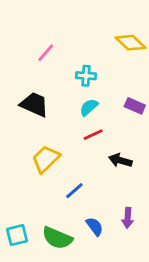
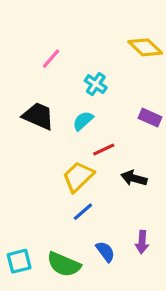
cyan cross: (86, 76) -> (96, 84), turned 30
cyan semicircle: (89, 107) -> (83, 121), moved
yellow trapezoid: (46, 159) -> (78, 177), moved

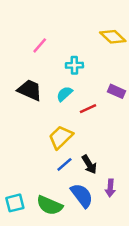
cyan cross: (96, 84) -> (74, 65), turned -35
red line: (104, 149) -> (88, 109), moved
black arrow: (134, 178) -> (89, 164), moved, turned -138
blue semicircle: (105, 252) -> (82, 195), size x1.5

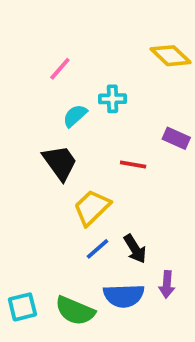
black trapezoid: (30, 90) -> (60, 163), moved, turned 30
cyan semicircle: (64, 94) -> (75, 116), moved
red line: (88, 109) -> (133, 164), turned 35
blue semicircle: (82, 195) -> (124, 296), turned 125

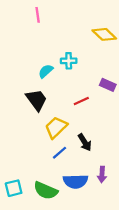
pink line: (60, 69) -> (38, 15), moved, turned -49
red line: (133, 164) -> (81, 101), turned -35
black arrow: (135, 249) -> (85, 142), moved

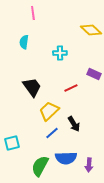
cyan semicircle: (46, 71) -> (24, 42), moved, turned -40
purple arrow: (102, 174) -> (89, 165), moved
cyan square: (14, 188) -> (12, 143), moved
green semicircle: (46, 191) -> (40, 166), turned 95

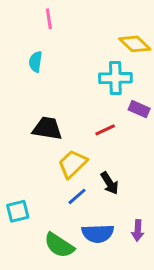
cyan cross: (60, 53) -> (115, 78), moved, size x1.5
black trapezoid: (32, 87) -> (47, 128), turned -45
purple arrow: (89, 165) -> (138, 230), moved
green semicircle: (40, 166) -> (59, 245), turned -85

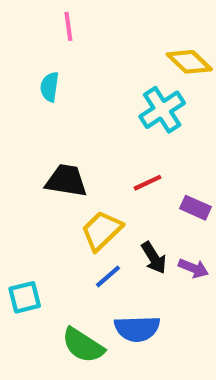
cyan cross: (115, 78) -> (162, 110), turned -32
purple rectangle: (139, 109) -> (195, 208), moved
purple arrow: (138, 230) -> (193, 268), moved, turned -72

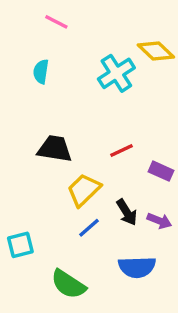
pink line: (68, 26) -> (56, 22), turned -55
cyan cross: (162, 110) -> (116, 73), moved
blue semicircle: (137, 329) -> (137, 267), moved

